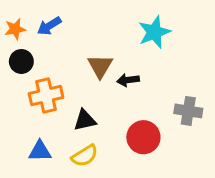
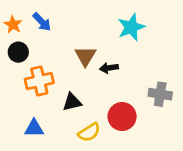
blue arrow: (49, 26) -> (42, 22), turned -102
orange star: (15, 29) -> (13, 25), turned -30
yellow semicircle: (85, 156) -> (89, 132), moved

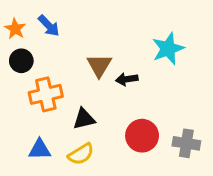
cyan star: (131, 27) -> (168, 49), moved
gray cross: (160, 94) -> (186, 143), moved
yellow semicircle: (89, 132) -> (81, 154), moved

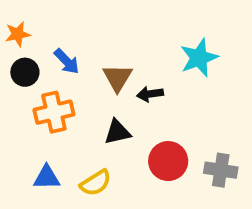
blue arrow: (49, 26) -> (67, 61), moved
orange star: (15, 29) -> (18, 34), turned 30
black triangle: (84, 119) -> (117, 132), moved

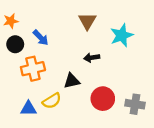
brown triangle: (117, 78) -> (87, 21), moved
yellow semicircle: (96, 183) -> (52, 101), moved

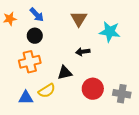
cyan star: (122, 35) -> (110, 32), turned 30
blue arrow: (41, 38) -> (37, 15), moved
black circle: (15, 44) -> (35, 36), moved

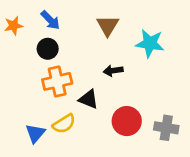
orange cross: (30, 62) -> (57, 81), moved
black triangle: (65, 73) -> (89, 99), turned 35
blue triangle: (26, 98) -> (35, 133), turned -49

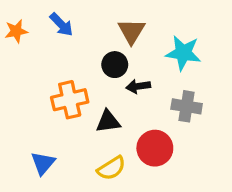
black circle: (48, 49) -> (115, 65), moved
black triangle: (89, 99) -> (108, 121), turned -30
yellow semicircle: (64, 124) -> (111, 168), moved
gray cross: (166, 128) -> (187, 106), moved

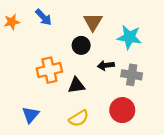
black arrow: (138, 86) -> (106, 65), moved
red circle: (155, 148) -> (122, 110), moved

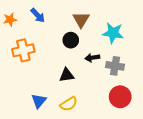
orange cross: (49, 70) -> (23, 50), moved
red circle: (122, 110) -> (120, 97), moved
blue triangle: (31, 115) -> (39, 101), moved

